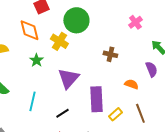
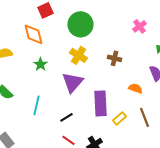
yellow cross: (59, 41) -> (78, 55), moved

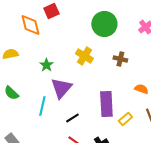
green circle: (80, 24) -> (104, 24), moved
orange diamond: (34, 34) -> (30, 25), moved
purple triangle: (72, 82) -> (61, 88), moved

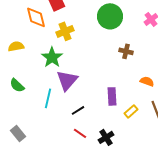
yellow cross: (84, 56) -> (65, 31), moved, turned 36
green star: (46, 65) -> (52, 57), size x1.5
purple rectangle: (106, 104) -> (112, 96), size x0.7

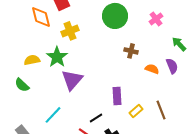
yellow semicircle: (16, 46) -> (32, 60), moved
orange semicircle: (147, 81) -> (152, 69), moved
cyan line: (48, 98) -> (53, 115), moved, turned 30
black line: (78, 110) -> (96, 118), moved

